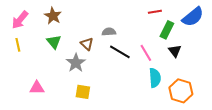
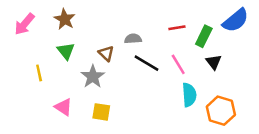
red line: (155, 12) -> (177, 28), moved
yellow line: (18, 45) -> (39, 73), moved
pink triangle: (37, 88) -> (63, 107), moved, turned 35

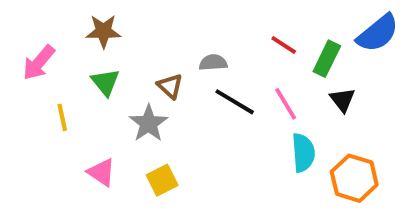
brown star: (65, 19) -> (103, 31), turned -30
pink arrow: (24, 24) -> (39, 63), moved
red line: (177, 28) -> (284, 45), turned 42
yellow square: (101, 112) -> (162, 180), turned -36

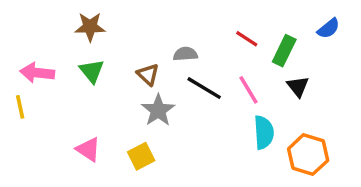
blue semicircle: (378, 33) -> (329, 28), size x0.6
pink arrow: (39, 63) -> (37, 73), moved, turned 56
yellow line: (62, 117) -> (20, 107), moved
gray star: (148, 123) -> (158, 110), moved

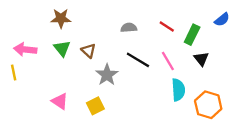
gray semicircle: (185, 54) -> (129, 28), moved
brown triangle: (148, 74) -> (88, 51), moved

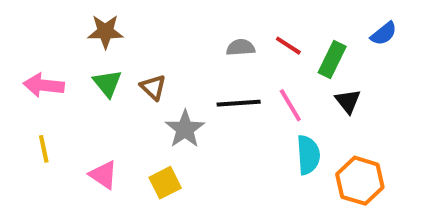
gray semicircle: (129, 28) -> (241, 48), moved
black line: (138, 60) -> (239, 103), turned -35
yellow line: (14, 73) -> (44, 149), moved

